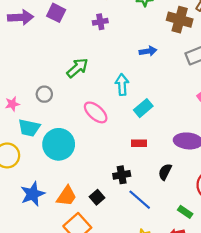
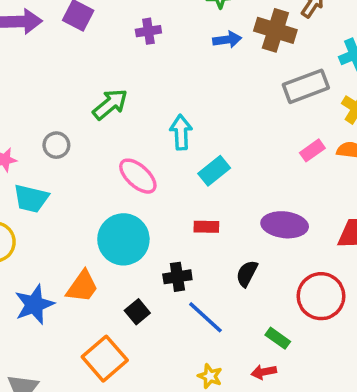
blue arrow: (148, 51) -> (227, 40), moved
cyan circle: (59, 144) -> (123, 239), moved
orange trapezoid: (67, 196) -> (82, 287), moved

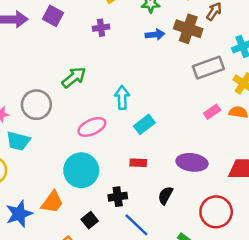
gray circle: (56, 145) -> (36, 105), size x1.6
pink ellipse: (138, 176) -> (92, 127), turned -68

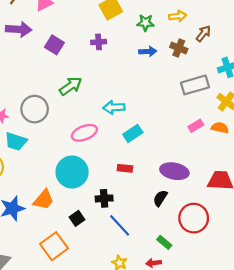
purple square: (53, 16) -> (54, 45), moved
brown cross: (188, 29) -> (179, 48), size x0.7
cyan arrow: (122, 98) -> (114, 107), turned -95
black semicircle: (165, 195) -> (160, 198), moved

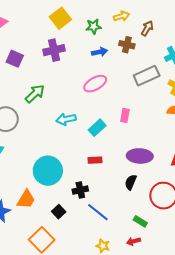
purple cross: (99, 42) -> (54, 50), size x1.5
cyan arrow: (114, 107) -> (66, 119), moved
pink rectangle: (196, 126) -> (125, 115), moved, turned -40
pink ellipse: (84, 133) -> (95, 84), moved

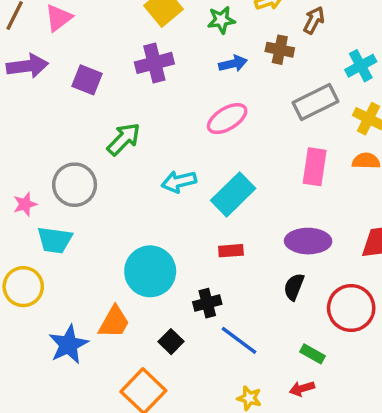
pink rectangle: (125, 115) -> (315, 167), moved, size x1.5
cyan rectangle: (97, 128) -> (233, 194), size x1.4

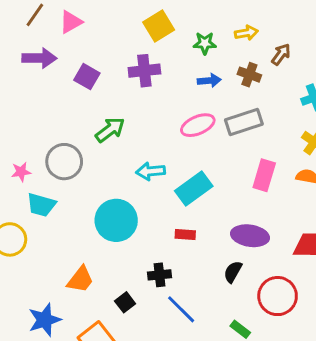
gray rectangle: (315, 102) -> (244, 122), moved
cyan circle: (150, 271) -> (116, 220), moved
blue star: (68, 345) -> (45, 320), moved

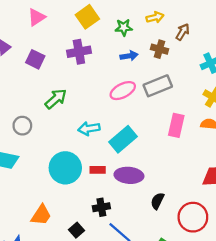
pink triangle: (71, 22) -> (37, 17), moved
gray circle: (64, 162) -> (22, 126), size x0.7
red rectangle: (185, 235) -> (98, 170), moved
purple ellipse: (250, 236) -> (129, 175), moved

